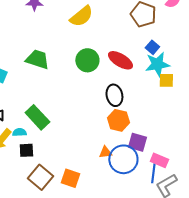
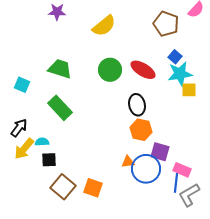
green rectangle: (37, 117) -> (60, 108), moved

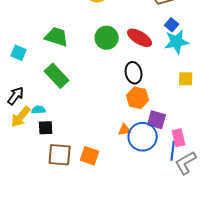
yellow square: (189, 90) -> (186, 79), moved
pink rectangle: (182, 170) -> (179, 138), turned 54
brown square: (63, 187) -> (60, 155), turned -35

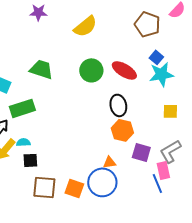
green rectangle: (57, 76) -> (22, 108), moved, turned -65
blue circle: (143, 137) -> (102, 182), moved
blue line: (173, 151) -> (157, 183), turned -30
gray L-shape: (186, 163) -> (170, 151), moved

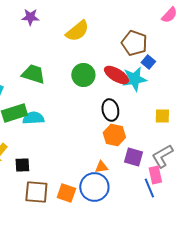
brown pentagon: (147, 24) -> (134, 43), moved
cyan star: (161, 74) -> (134, 79), moved
cyan semicircle: (23, 142) -> (33, 118), moved, size x1.5

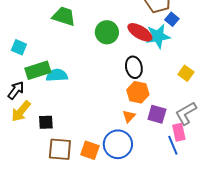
green trapezoid: (33, 74) -> (64, 16), moved
yellow square: (162, 116) -> (186, 73), turned 35
orange triangle: (101, 167) -> (129, 116), moved, turned -40

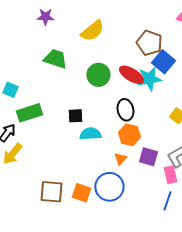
blue square: (172, 19) -> (163, 62), size x1.6
cyan semicircle: (57, 75) -> (90, 134), moved
black square: (46, 122) -> (75, 116), moved
blue line: (173, 145) -> (167, 201), moved, turned 42

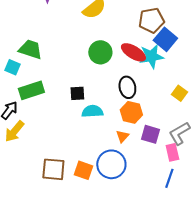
brown pentagon: (149, 43) -> (151, 20), turned -30
green trapezoid: (55, 59) -> (30, 49), moved

